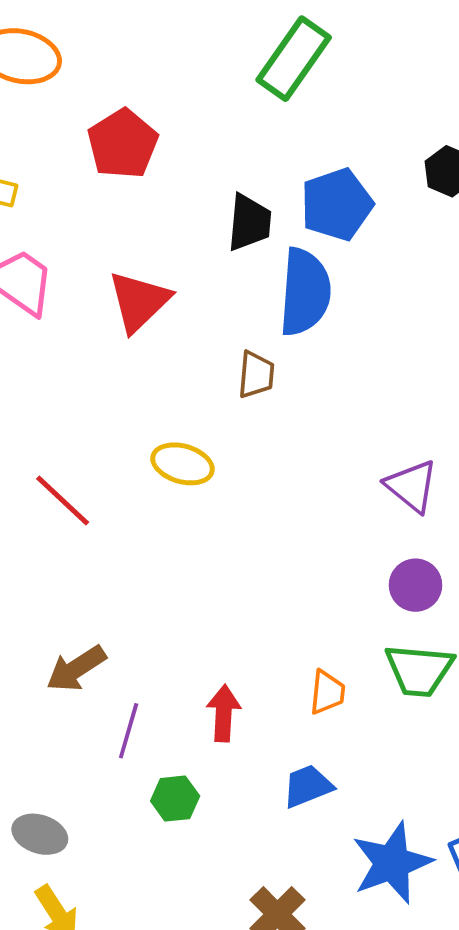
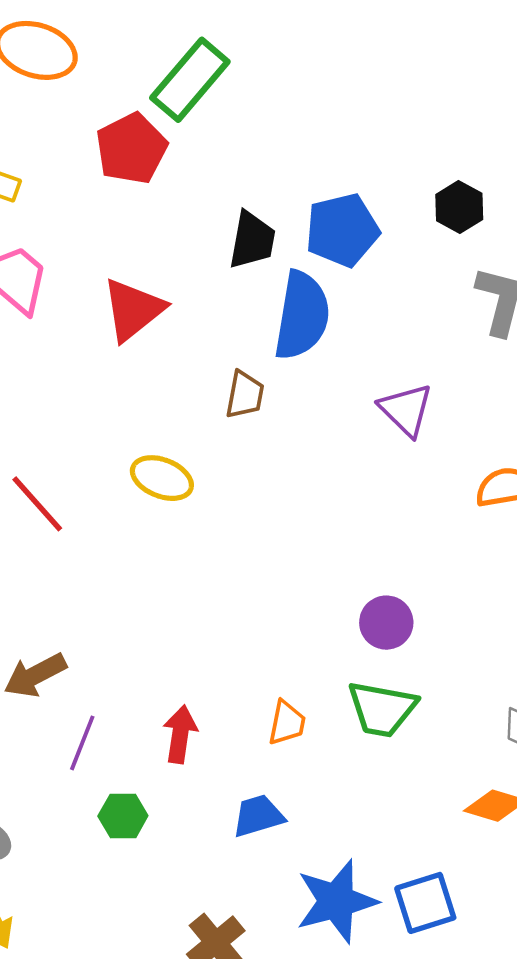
green rectangle: (294, 59) -> (190, 80), moved
purple triangle: (412, 486) -> (406, 410), moved

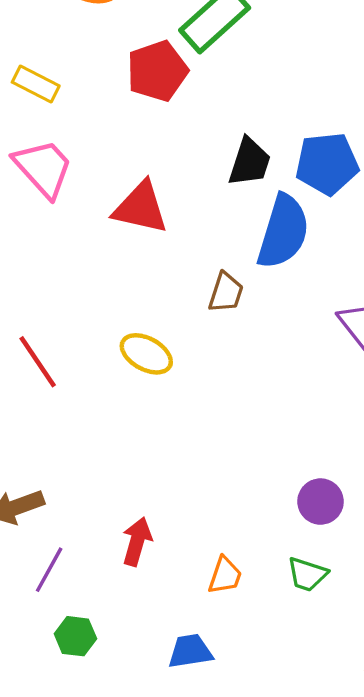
red triangle: (133, 310) -> (141, 208), turned 44
green trapezoid: (382, 709) -> (307, 574), size x0.7
red arrow: (180, 734) -> (137, 541), moved

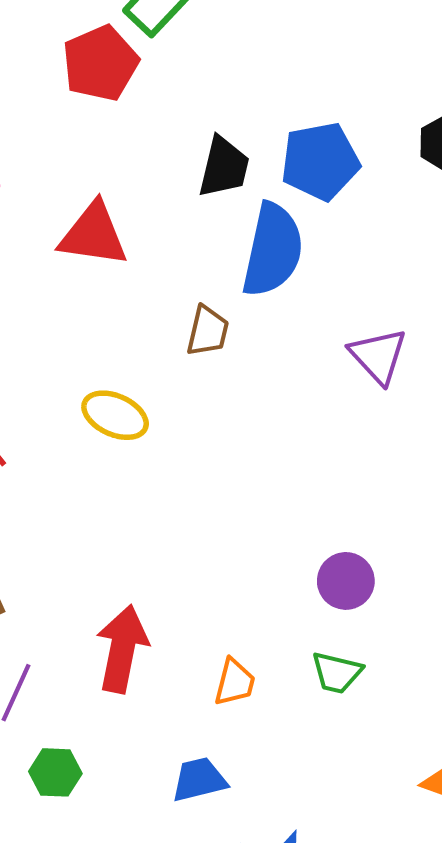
red arrow: (137, 541) -> (122, 649), size x1.4

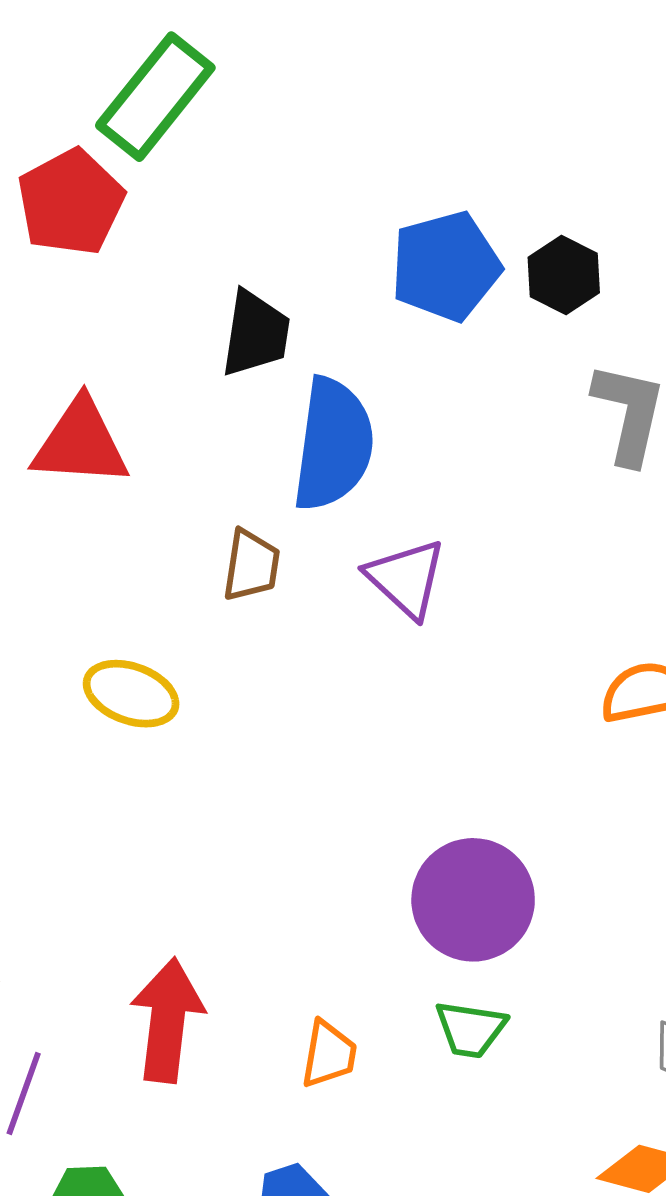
blue pentagon: (320, 161) -> (446, 266), moved
purple triangle: (378, 356) -> (406, 578), moved
purple circle: (346, 581) -> (473, 900), size x1.5

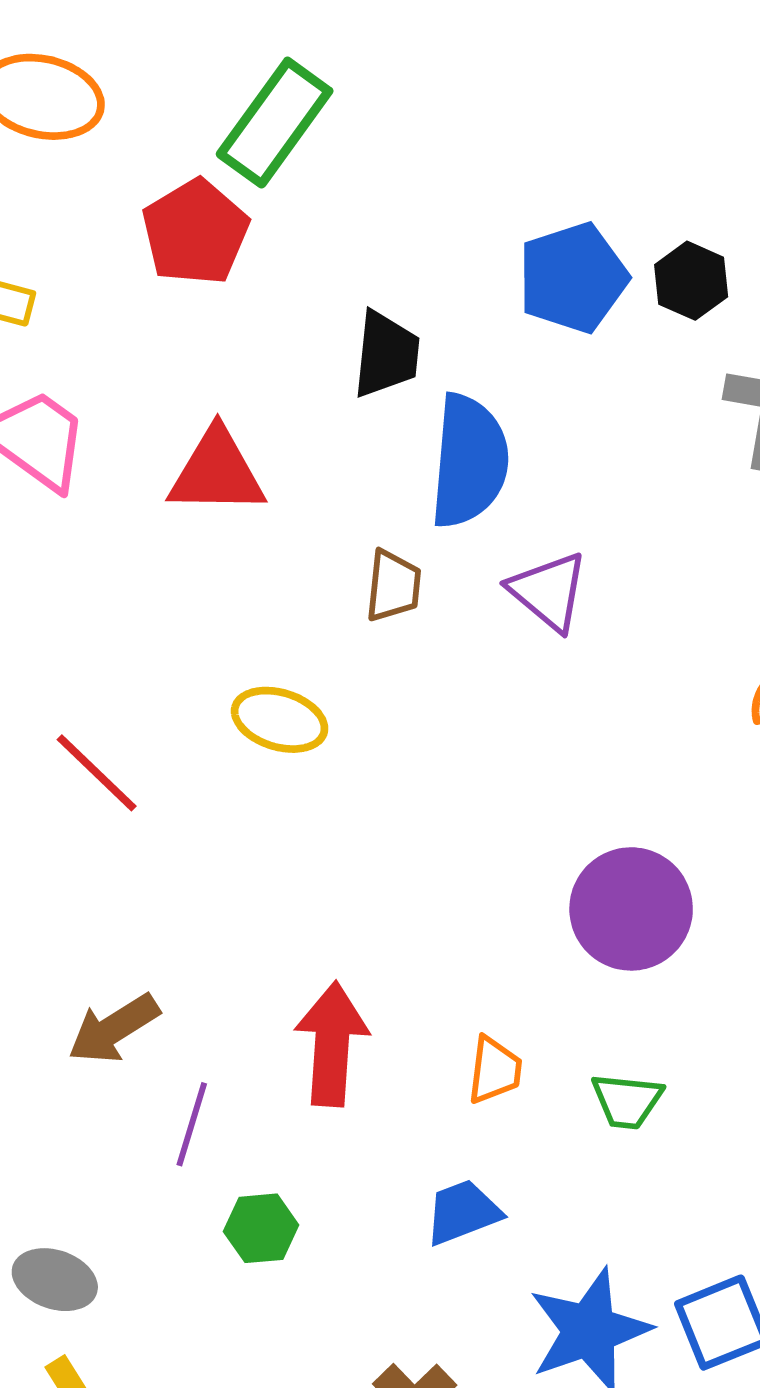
green trapezoid: (471, 1029) -> (627, 1101), moved

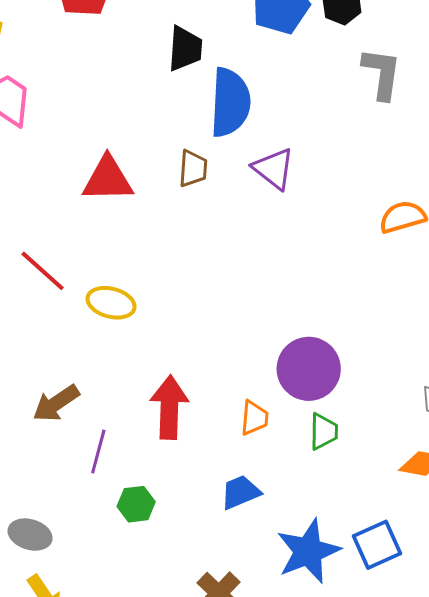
red triangle: (217, 472) -> (108, 179), moved
yellow ellipse: (280, 720) -> (111, 303), moved
purple circle: (631, 909) -> (309, 369), moved
green trapezoid: (627, 1101) -> (324, 431), turned -93

